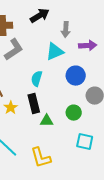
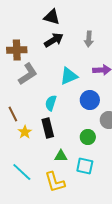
gray arrow: (66, 30) -> (89, 39), moved
green triangle: (47, 121) -> (61, 156), moved
cyan square: (85, 142) -> (85, 166), moved

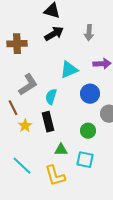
gray L-shape: (28, 74) -> (28, 85), moved

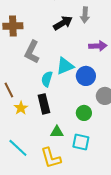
black arrow: (54, 34) -> (63, 23), moved
cyan triangle: (69, 70) -> (65, 66), moved
gray L-shape: (28, 85) -> (32, 52), moved, turned 150

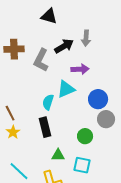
purple arrow: (98, 46) -> (80, 69), moved
gray L-shape: (32, 52) -> (41, 60), moved
blue circle: (86, 76) -> (98, 99), moved
yellow star: (21, 108) -> (13, 132), moved

